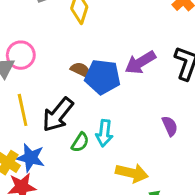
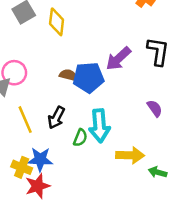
black arrow: (58, 115) -> (56, 118), size x0.7
cyan arrow: (104, 133) -> (99, 126), size x1.4

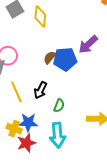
brown semicircle: (68, 75) -> (50, 57), turned -64
cyan arrow: (99, 126) -> (57, 135), moved

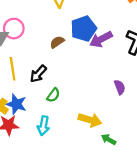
blue pentagon: (65, 59) -> (84, 29), moved, turned -30
cyan arrow: (57, 135) -> (43, 126), size x0.7

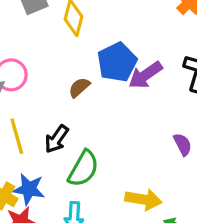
green semicircle: (53, 95) -> (83, 169), size x1.6

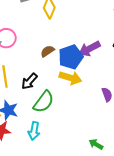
blue pentagon: (117, 62) -> (71, 57), moved
yellow arrow: (143, 199) -> (70, 78), moved

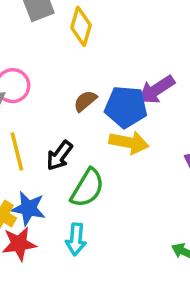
blue pentagon: (71, 57) -> (126, 107), turned 30

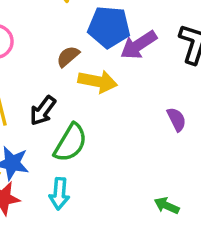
blue pentagon: (126, 107) -> (109, 27), moved
yellow arrow: (129, 142) -> (98, 81), moved

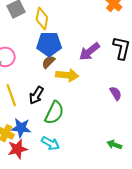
blue pentagon: (109, 27) -> (49, 44), moved
cyan arrow: (59, 194) -> (50, 143), turned -60

